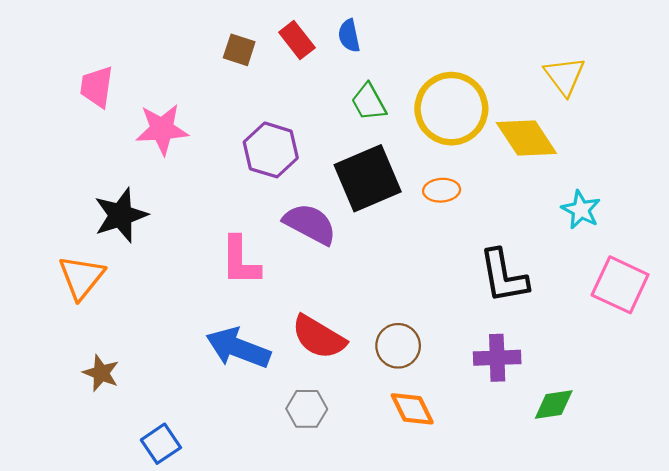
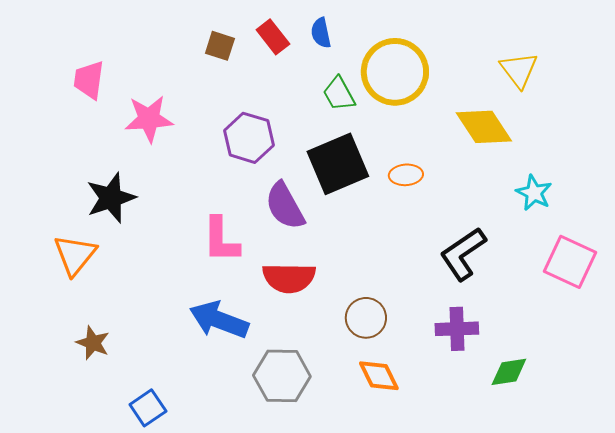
yellow circle: (451, 109) -> (395, 72), moved
purple semicircle: (310, 224) -> (285, 206), turned -147
black L-shape: (504, 276) -> (463, 254), turned 66
red semicircle: (319, 337) -> (289, 278), moved, turned -30
gray hexagon: (307, 409) -> (282, 376), size x1.5

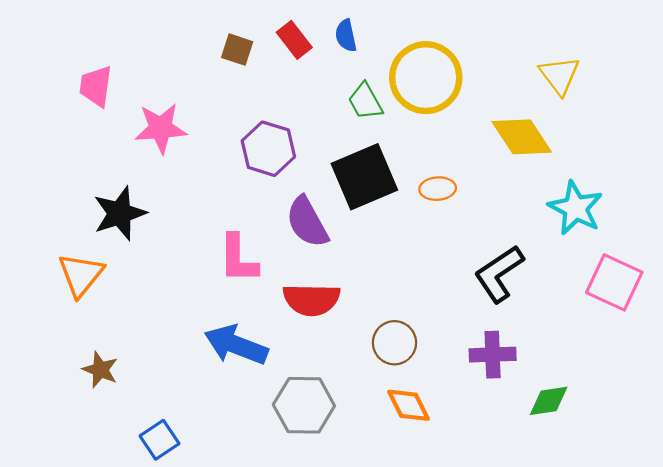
cyan star: (534, 193) -> (576, 208), size x1.4

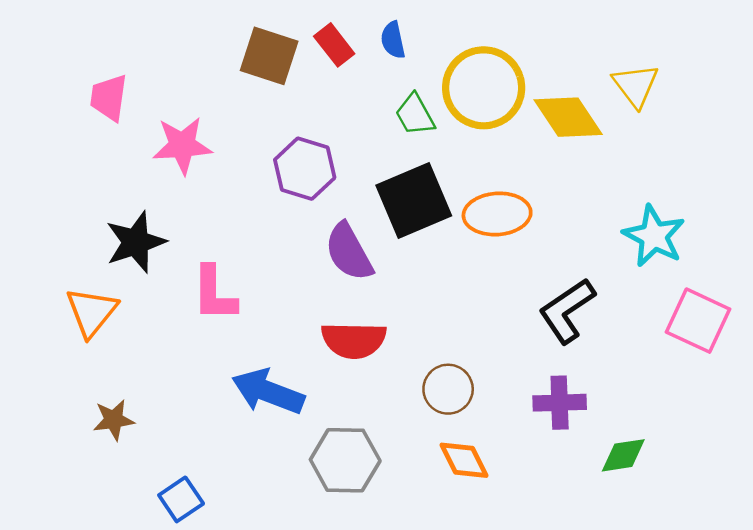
brown square: (237, 50) -> (269, 56), size x1.6
yellow diamond: (522, 137) -> (568, 117), moved
orange ellipse: (438, 189) -> (497, 214), size x1.6
pink L-shape: (238, 259) -> (214, 294), moved
brown star: (100, 370) -> (114, 420), turned -30

